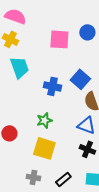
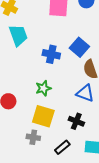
black cross: (87, 149) -> (76, 121), moved
gray cross: (33, 177) -> (33, 137), moved

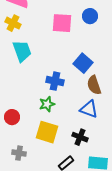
blue cross: (51, 54) -> (55, 81), moved
gray cross: (33, 137) -> (19, 153), moved

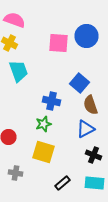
blue circle: (90, 16) -> (86, 36), size x1.5
blue triangle: (89, 109) -> (86, 129), turned -48
black cross: (80, 137) -> (94, 155), moved

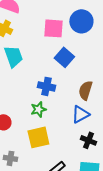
blue square: (80, 83) -> (64, 57), moved
brown semicircle: (90, 105) -> (85, 90), turned 36
yellow square: (44, 152) -> (38, 137), turned -30

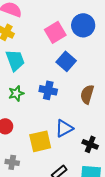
pink square: (53, 28) -> (55, 32), turned -35
green star: (38, 109) -> (16, 93), moved
blue triangle: (80, 114) -> (64, 128), moved

